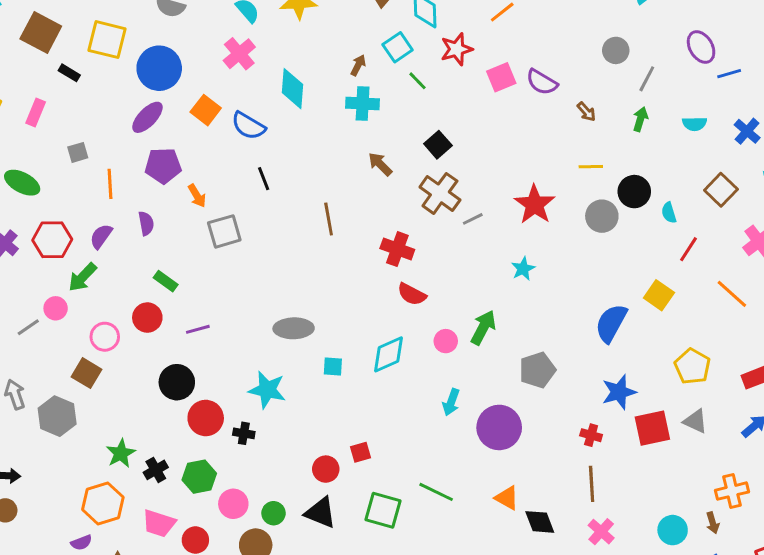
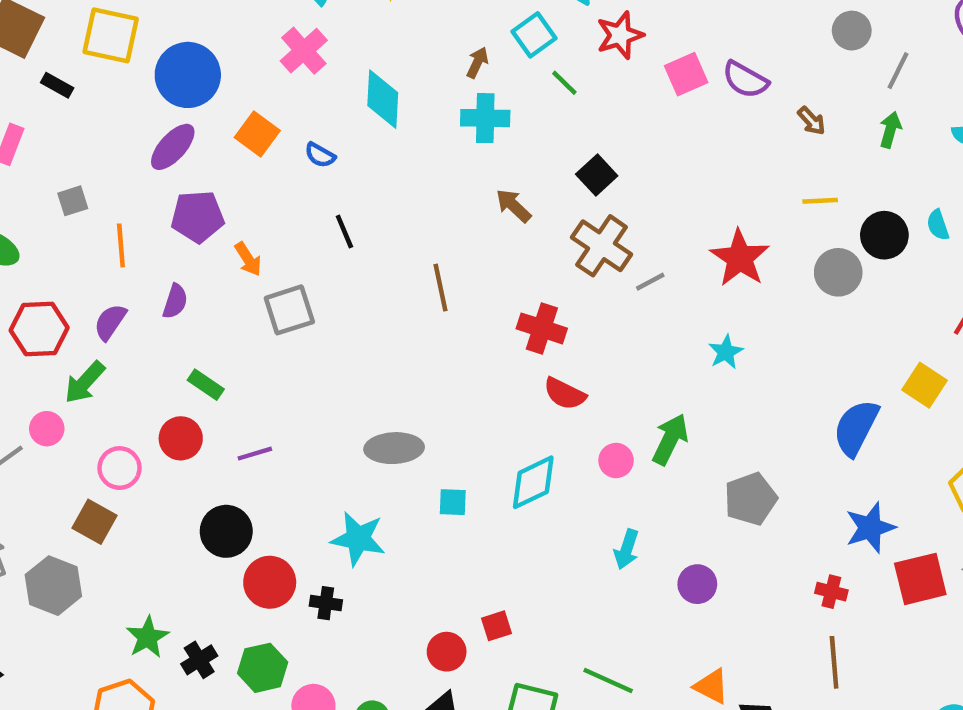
blue semicircle: (248, 126) -> (320, 155), size x0.6
cyan semicircle: (669, 213) -> (938, 225), moved
purple semicircle: (146, 223) -> (175, 301), turned 30
purple circle: (499, 427) -> (697, 584), size x0.6

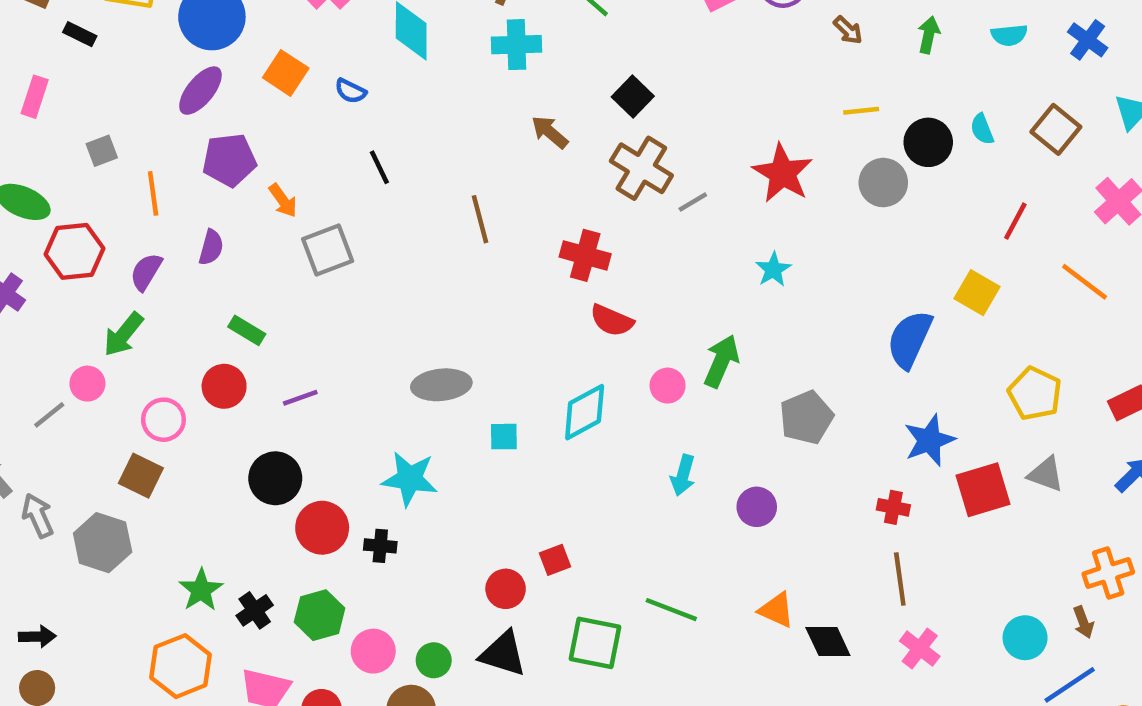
red hexagon: (39, 329) -> (74, 251), moved

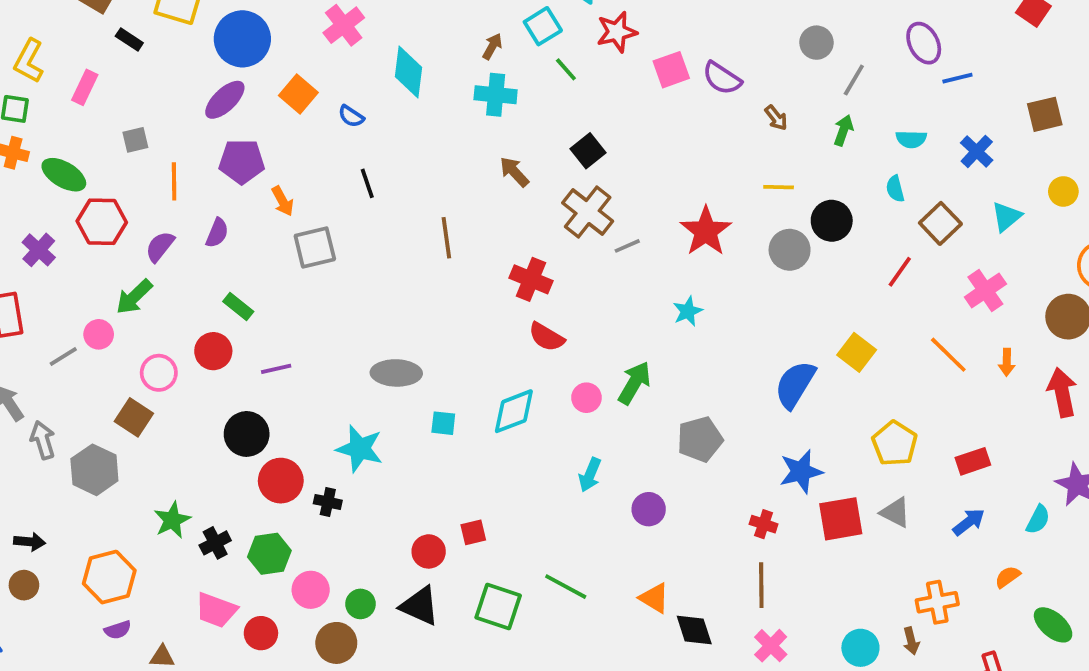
cyan semicircle: (982, 129) -> (895, 189), moved
red line: (1015, 221) -> (900, 272), moved
orange hexagon: (181, 666) -> (109, 577), moved

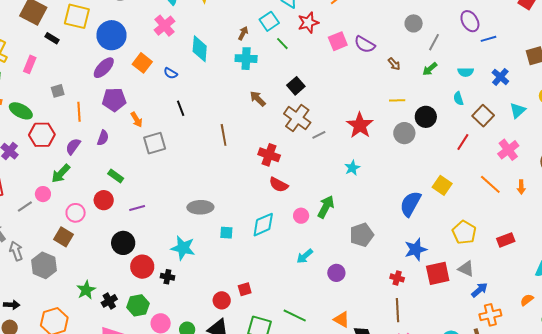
green arrow: (843, 130) -> (430, 69), turned -147
cyan arrow: (590, 475) -> (305, 256), turned 30
blue arrow: (969, 522) -> (479, 290), moved

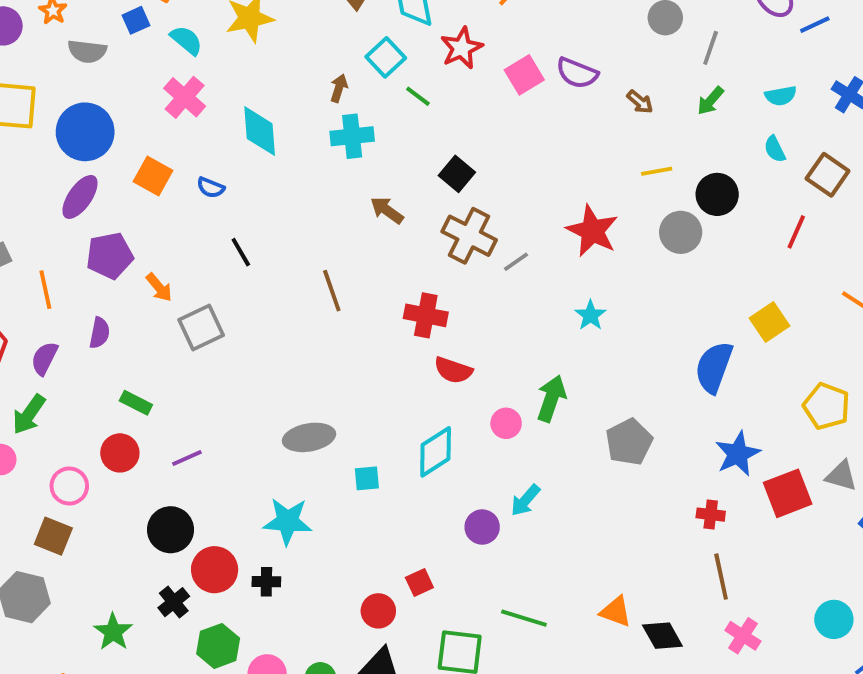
yellow square: (442, 185) -> (769, 322), turned 30
purple circle: (336, 273) -> (482, 527), moved
black cross: (109, 301) -> (174, 602), moved

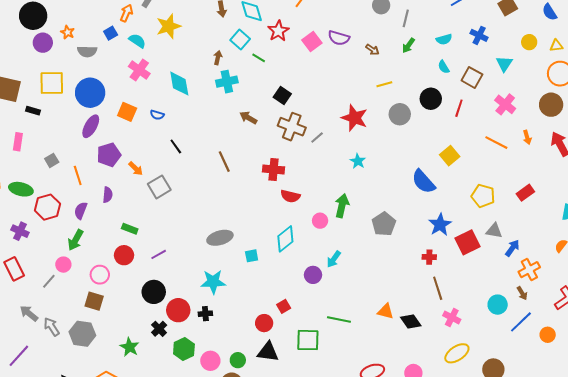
black circle: (717, 194) -> (431, 99), moved
blue semicircle: (714, 367) -> (423, 182), turned -56

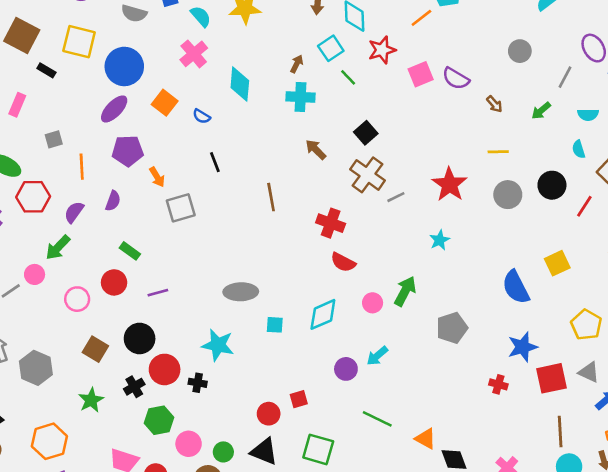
gray line: (406, 18) -> (565, 77), moved
brown line: (438, 288) -> (560, 432), moved
brown square: (94, 301) -> (95, 349), moved
green line: (339, 319) -> (377, 419), moved

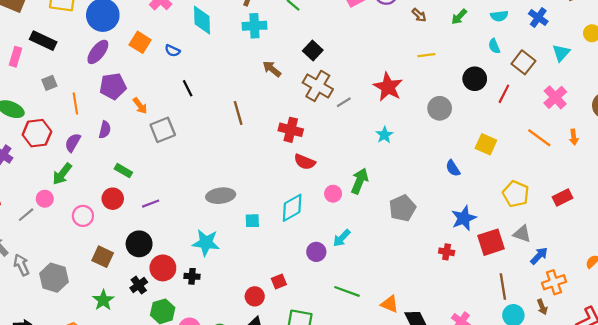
black rectangle: (46, 70) -> (43, 41), moved, size x1.6
gray circle: (508, 195) -> (440, 108), moved
yellow square: (557, 263) -> (486, 144), turned -35
blue semicircle: (516, 287) -> (453, 168), size x0.6

